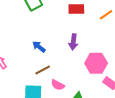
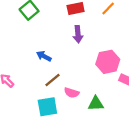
purple arrow: (73, 42) -> (78, 34), moved

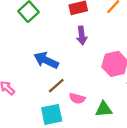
blue arrow: (44, 56) -> (46, 60), size x1.5

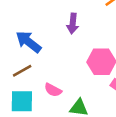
brown line: (56, 86) -> (22, 71), moved

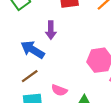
purple arrow: (73, 24) -> (51, 30), moved

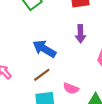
purple arrow: (51, 30) -> (80, 34), moved

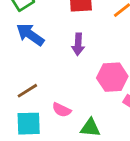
blue arrow: (44, 49) -> (30, 35), moved

